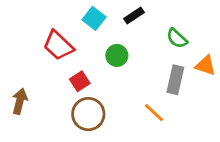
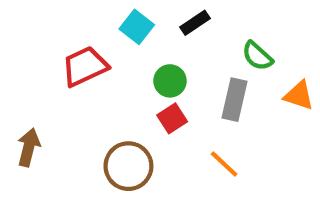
red trapezoid: (58, 45) -> (85, 66), turned 112
gray rectangle: (175, 80) -> (234, 100), moved
red square: (80, 81) -> (172, 118), moved

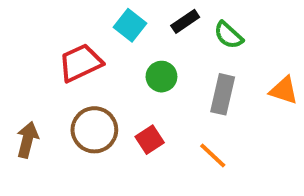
green semicircle: (257, 56) -> (229, 35), moved
red square: (172, 118) -> (150, 140), moved
brown circle: (128, 166) -> (94, 130), moved

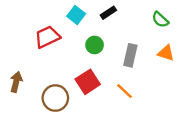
green semicircle: (229, 35) -> (160, 20), moved
brown circle: (94, 130) -> (55, 98), moved
red square: (150, 140) -> (88, 82), size x1.5

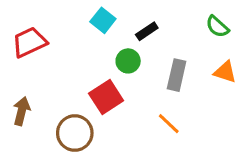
black rectangle: (108, 13) -> (147, 31), moved
red trapezoid: (47, 37) -> (29, 42), moved
red square: (88, 82) -> (106, 97), moved

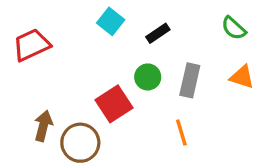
green circle: (128, 61) -> (148, 77), moved
brown arrow: (22, 111) -> (43, 126), moved
orange line: (169, 124) -> (181, 133), turned 30

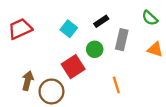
cyan square: (111, 21) -> (69, 29), moved
gray rectangle: (190, 80) -> (122, 40), moved

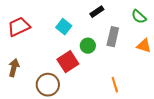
black rectangle: (101, 21) -> (97, 12), moved
brown arrow: (28, 81) -> (14, 68), moved
orange line: (116, 85) -> (115, 85), moved

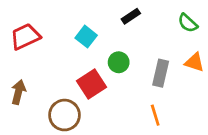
gray rectangle: (113, 37) -> (161, 73), moved

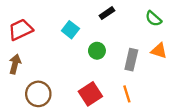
red square: (92, 84) -> (90, 94), moved
brown arrow: (18, 92) -> (15, 64), moved
brown circle: (64, 115) -> (38, 94), moved

